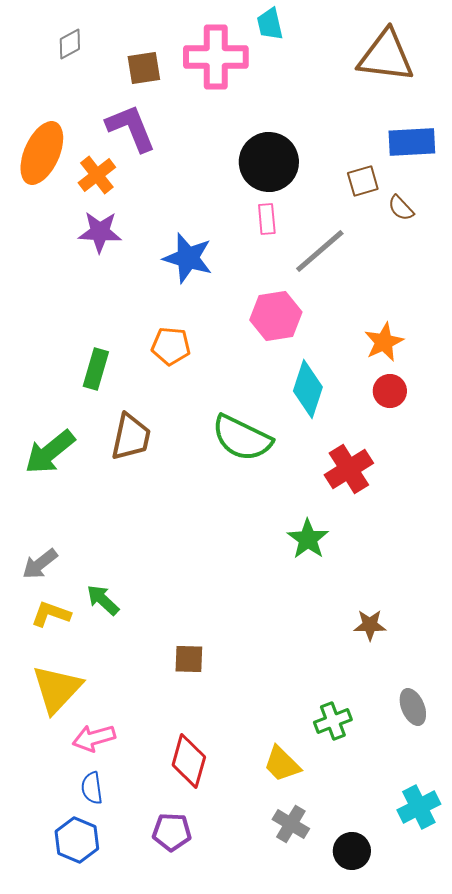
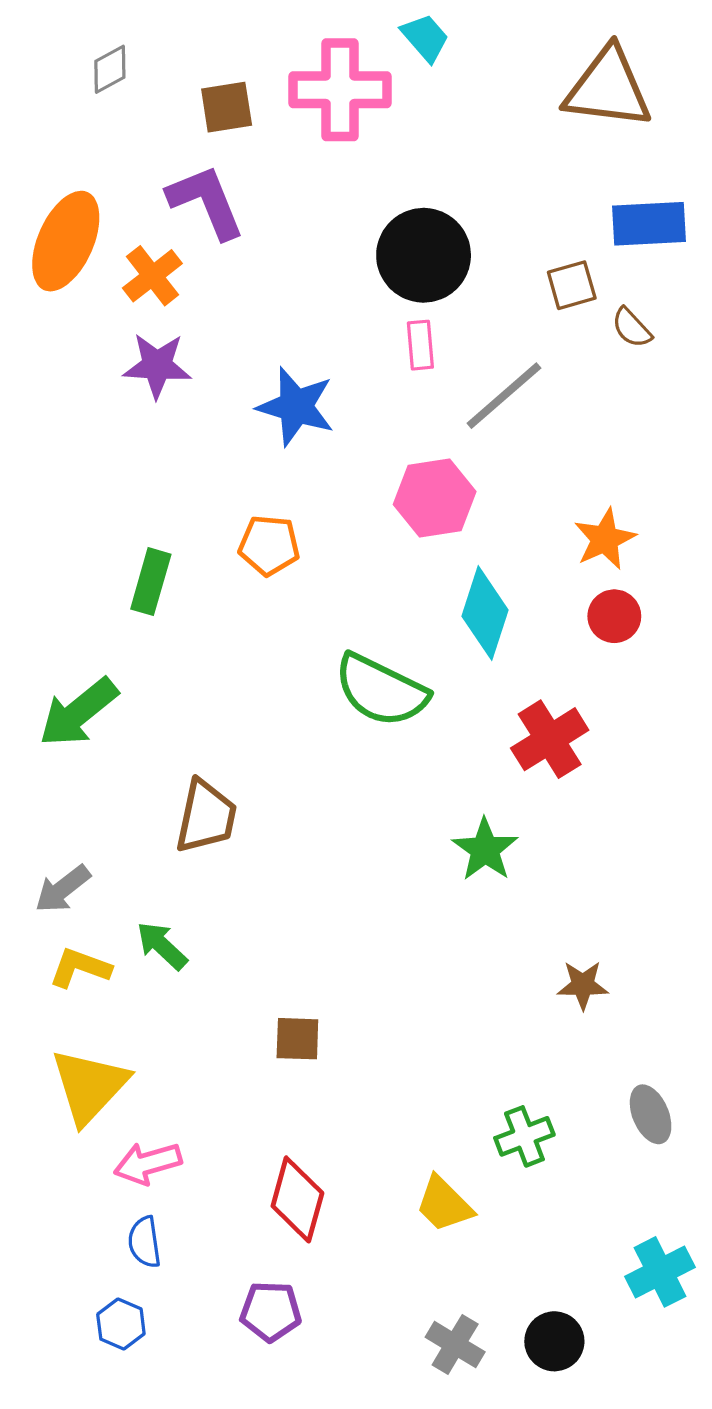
cyan trapezoid: (270, 24) -> (425, 38), turned 152
brown trapezoid: (131, 437) -> (206, 816), moved
gray cross: (291, 824) -> (455, 1344), moved
blue hexagon: (77, 840) -> (121, 1324), size x0.7

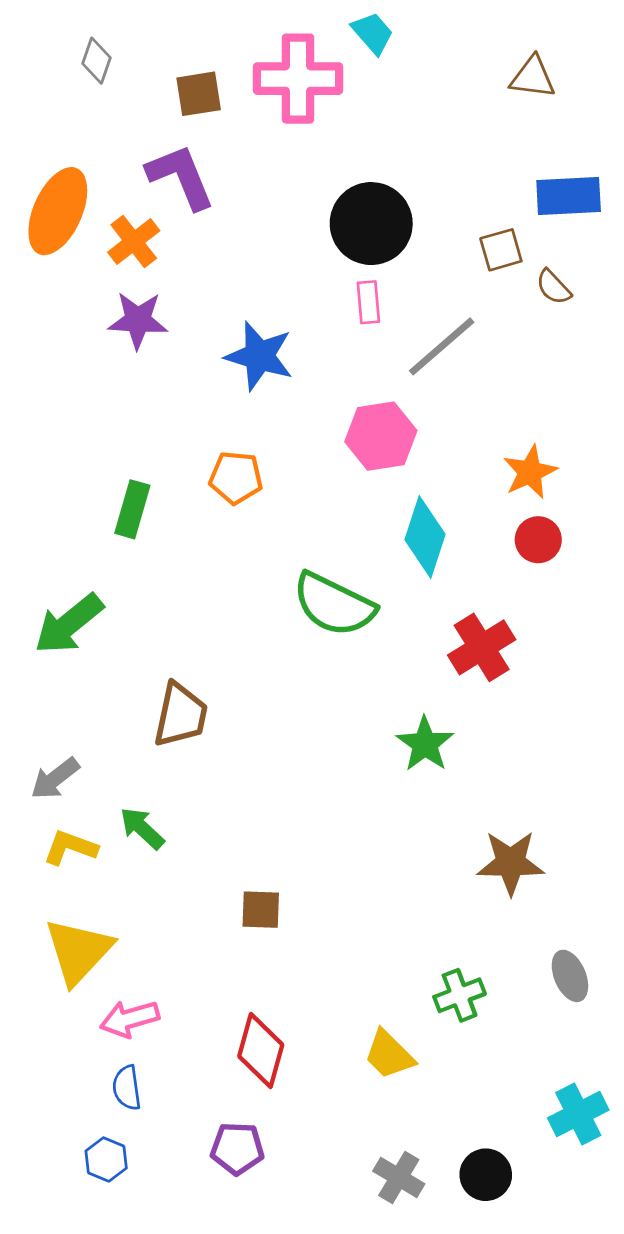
gray diamond: (110, 69) -> (96, 61), turned -42
brown triangle: (608, 88) -> (533, 77), size x0.6
brown star: (583, 985) -> (511, 863), size x1.5

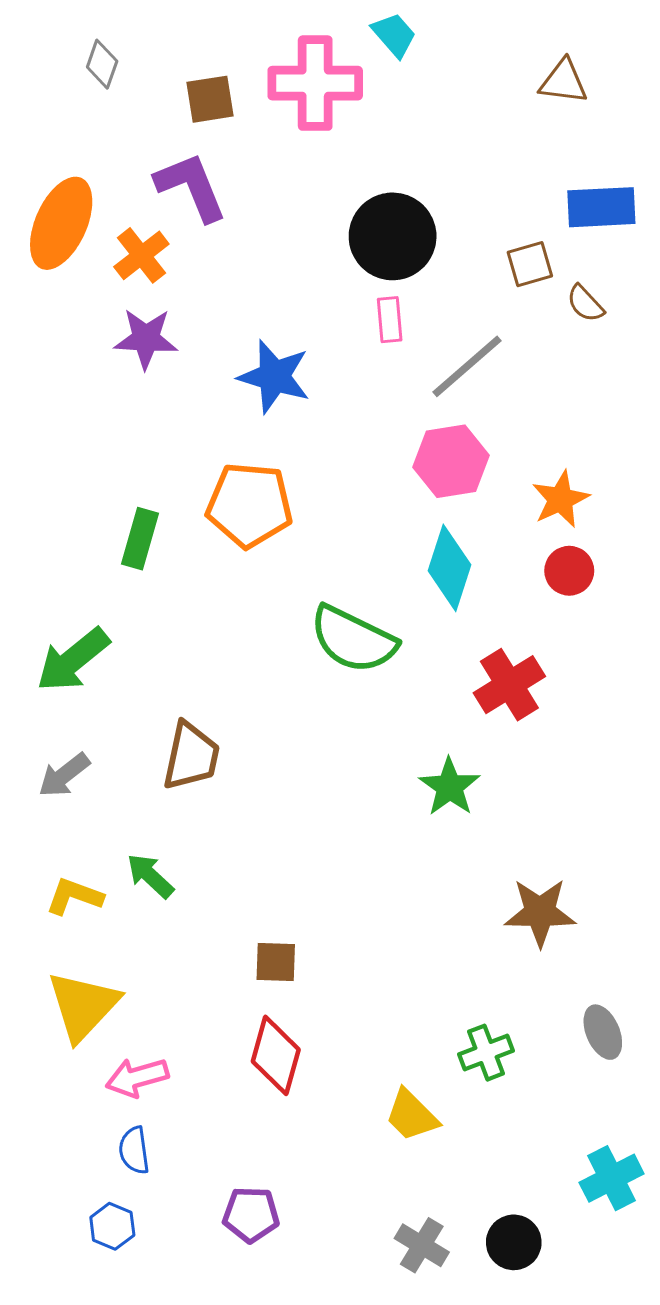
pink hexagon: (381, 436) -> (451, 461), moved
orange pentagon: (236, 478) -> (249, 505), size x1.5
gray arrow: (55, 779) -> (64, 775), moved
red diamond: (261, 1050) -> (276, 1055), moved

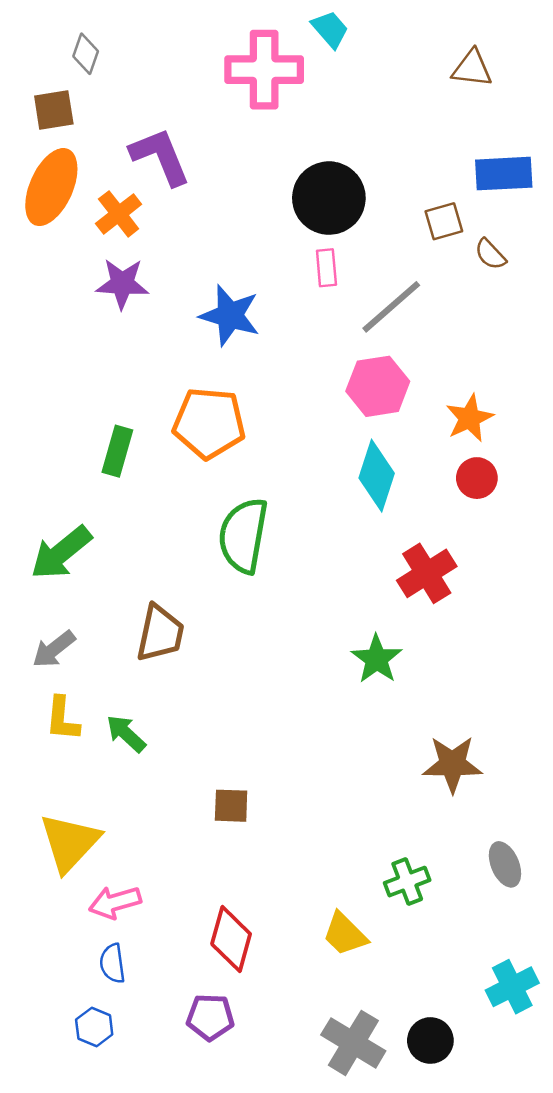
brown square: (210, 99) -> (54, 110), moved
green semicircle: (353, 639) -> (243, 535), moved, turned 74
yellow L-shape: (74, 896) -> (62, 719), moved, turned -105
red diamond: (276, 1055) -> (231, 939), moved
gray cross: (422, 1245) -> (353, 1043), size x1.4

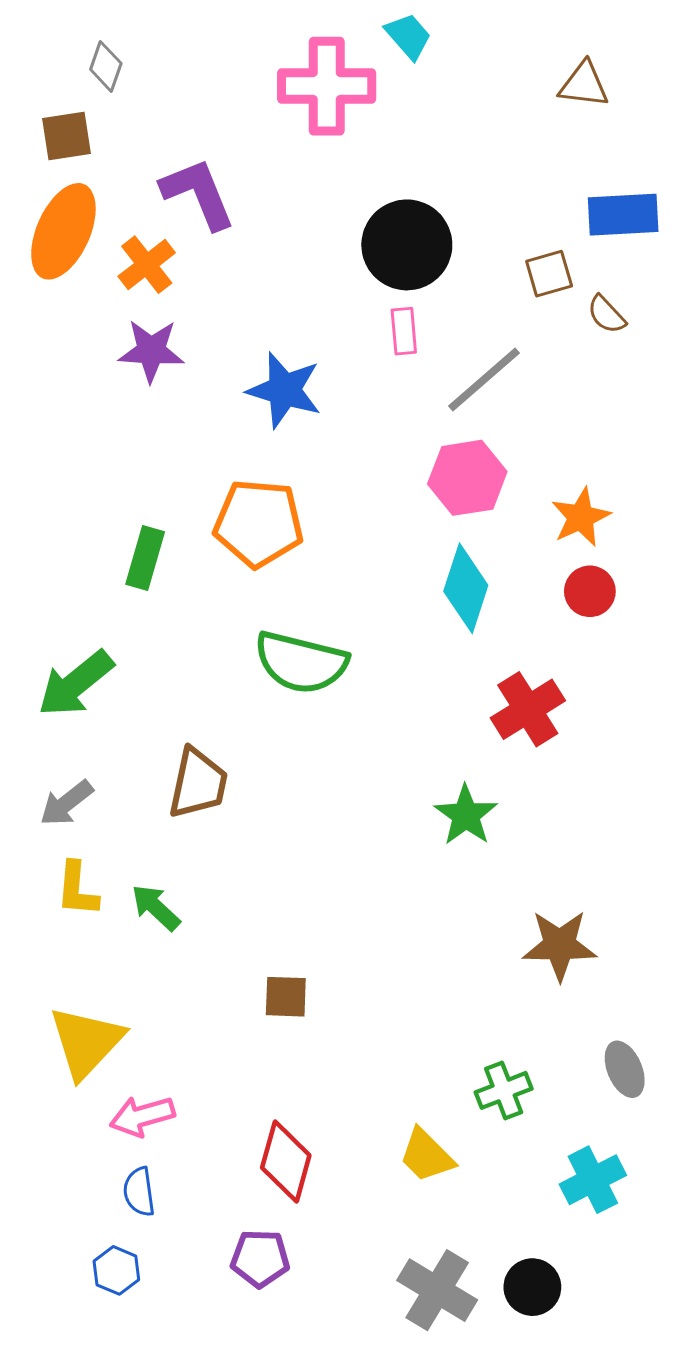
green semicircle: (243, 535) -> (301, 662), turned -86
cyan cross: (512, 987) -> (593, 1180), moved

